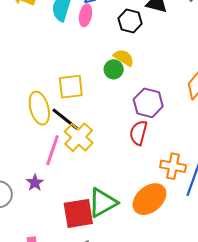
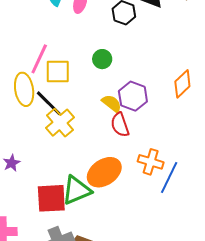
yellow semicircle: (124, 58) -> (112, 103), moved
red semicircle: (138, 133) -> (120, 125), turned -40
pink line: (53, 150) -> (39, 59), moved
orange ellipse: (149, 199) -> (104, 172), moved

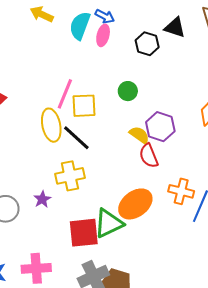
yellow cross: (60, 123) -> (70, 176), moved, turned 32

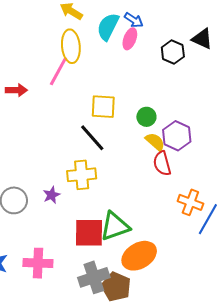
green circle: (128, 91) -> (146, 117), moved
pink line: (65, 94) -> (58, 71), moved
yellow ellipse: (51, 125) -> (71, 46), moved
orange ellipse: (135, 204) -> (139, 256), moved

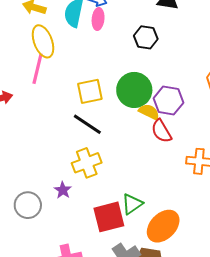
black hexagon: (173, 52) -> (146, 37), moved
green circle: (146, 117) -> (134, 90), size x1.8
green triangle: (115, 226) -> (132, 204), size x0.7

